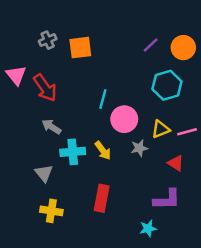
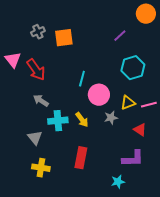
orange circle: (183, 48) -> (146, 14), moved

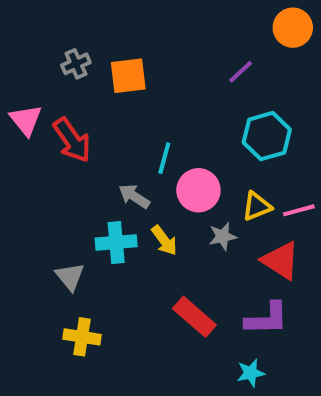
gray arrow: (41, 101) -> (134, 196), moved
red triangle: (140, 130) -> (281, 261), size x1.5
red rectangle: (81, 158) -> (194, 317), moved, turned -60
cyan star: (118, 182) -> (251, 373), moved

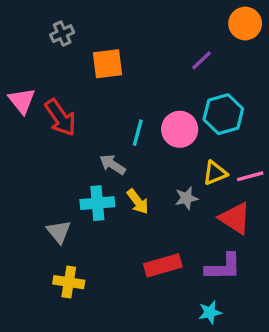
gray cross: (76, 64) -> (62, 34), moved
pink circle: (198, 190) -> (180, 129), moved
red rectangle: (194, 317) -> (163, 265), turned -57

